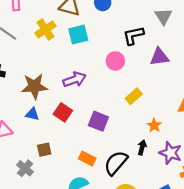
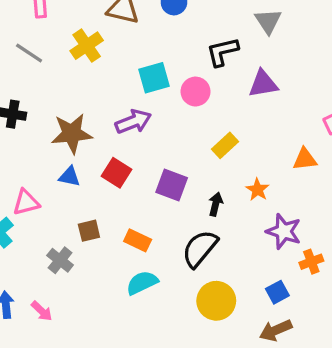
cyan square: (78, 35) -> (154, 78), moved
black arrow: (142, 147) -> (216, 204), moved
orange rectangle: (87, 158) -> (138, 240), moved

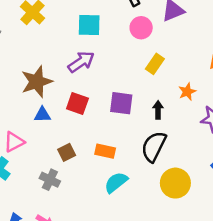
cyan square: (154, 78) -> (89, 25), turned 30
pink circle: (196, 92) -> (141, 28), moved
orange star: (258, 190) -> (187, 92), turned 30

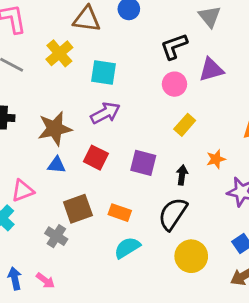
cyan square: (89, 25) -> (104, 73), moved
brown square: (67, 152) -> (78, 209), size x1.5

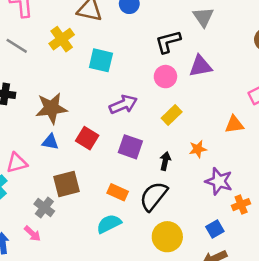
purple arrow: (105, 113) -> (123, 104), moved
orange rectangle: (120, 213) -> (118, 192), moved
pink arrow: (45, 281) -> (32, 234), moved

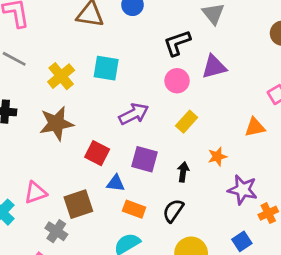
yellow cross: (62, 39) -> (61, 76), moved
blue triangle: (50, 142) -> (116, 183), moved
pink triangle: (17, 163) -> (35, 193), moved
black semicircle: (154, 196) -> (173, 211), size x0.7

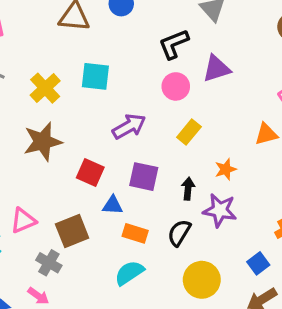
purple star: (243, 190) -> (220, 210), moved

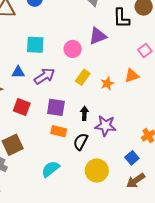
black L-shape: (174, 44) -> (121, 18), moved, turned -65
cyan square: (95, 76) -> (35, 45), moved
orange star: (226, 169) -> (107, 83), moved
blue triangle: (113, 205) -> (18, 72), moved
orange rectangle: (135, 233) -> (59, 131), moved

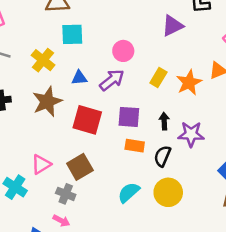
cyan square: (35, 45) -> (72, 34), moved
pink circle: (73, 49) -> (123, 51), moved
orange star: (107, 83) -> (189, 83), size x1.5
red square: (22, 107) -> (87, 120), size x1.4
yellow circle: (97, 170) -> (168, 192), moved

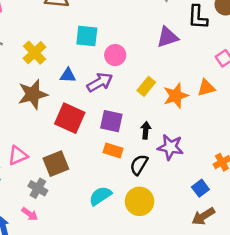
cyan square: (72, 34) -> (87, 36), moved

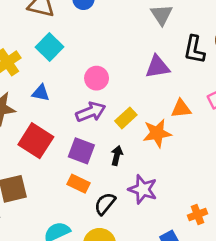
cyan square: (87, 36) -> (49, 47), moved, turned 30
purple arrow: (100, 82) -> (91, 112), moved
orange triangle: (206, 88) -> (181, 109), moved
black arrow: (146, 130) -> (117, 155), moved

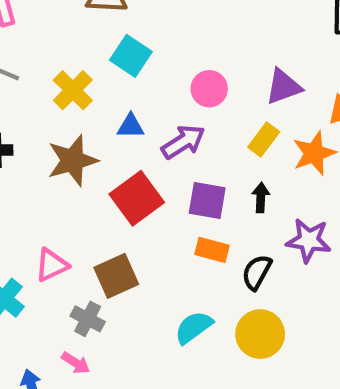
purple triangle: (157, 67) -> (284, 87), moved
purple arrow: (91, 112) -> (183, 142), moved
red square: (36, 141) -> (137, 198), turned 32

